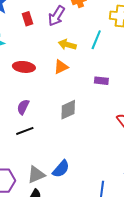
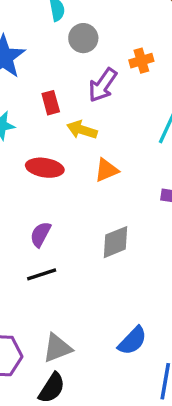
red rectangle: (27, 19) -> (51, 103), moved
yellow arrow: (67, 45) -> (82, 130), moved
blue semicircle: (61, 169) -> (132, 341), moved

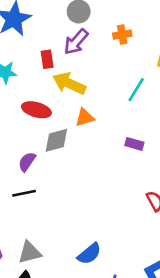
purple arrow: (103, 85) -> (76, 42), moved
yellow arrow: (82, 130) -> (69, 83), size x1.4
gray diamond: (115, 242) -> (56, 140), moved

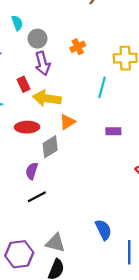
purple arrow: (76, 42) -> (43, 63), turned -40
gray triangle: (30, 253) -> (55, 243), turned 45
blue semicircle: (89, 254) -> (103, 230), turned -60

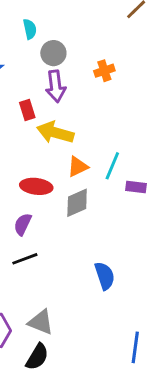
cyan line: (102, 87) -> (112, 166), moved
red ellipse: (27, 127) -> (36, 186), moved
gray diamond: (50, 147) -> (77, 203), moved
blue semicircle: (103, 230) -> (105, 276), moved

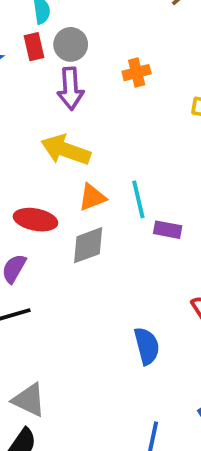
red rectangle: (27, 110) -> (34, 47), moved
cyan line: (112, 166) -> (138, 199), turned -40
blue semicircle: (105, 276) -> (147, 346), moved

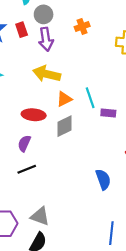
red rectangle: (34, 47) -> (22, 30), moved

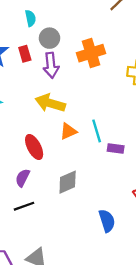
orange cross: (82, 26) -> (91, 53), size x1.6
red ellipse: (34, 115) -> (34, 147), turned 55
gray diamond: (65, 126) -> (68, 182), moved

